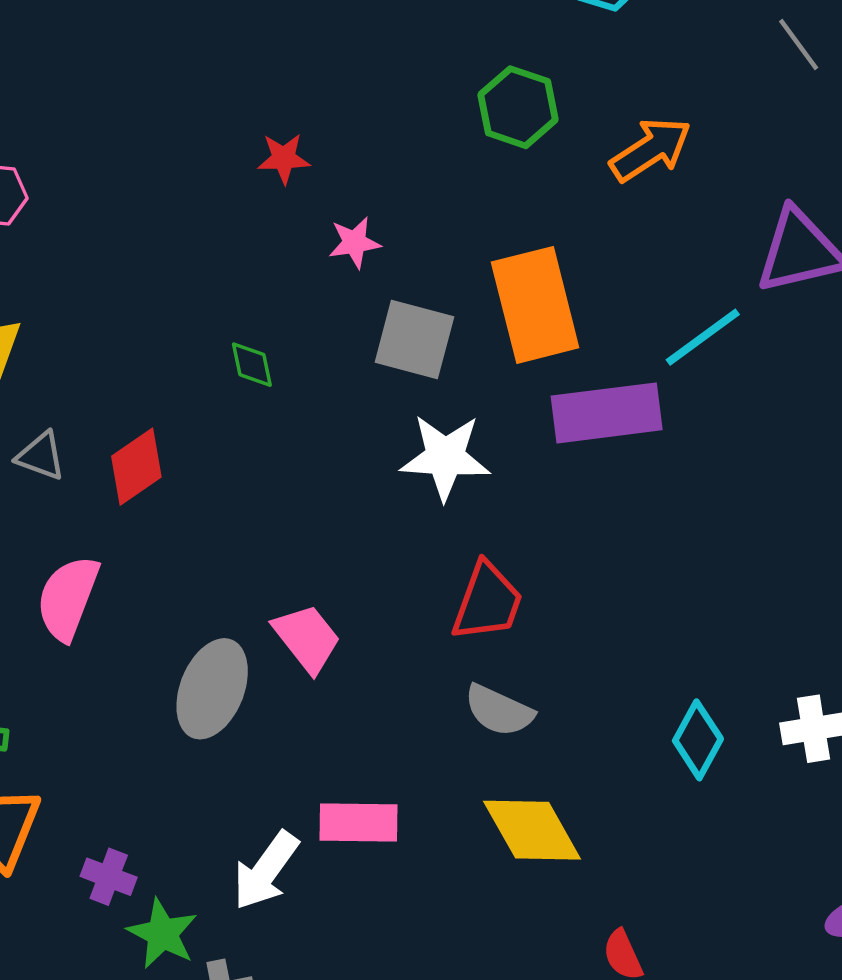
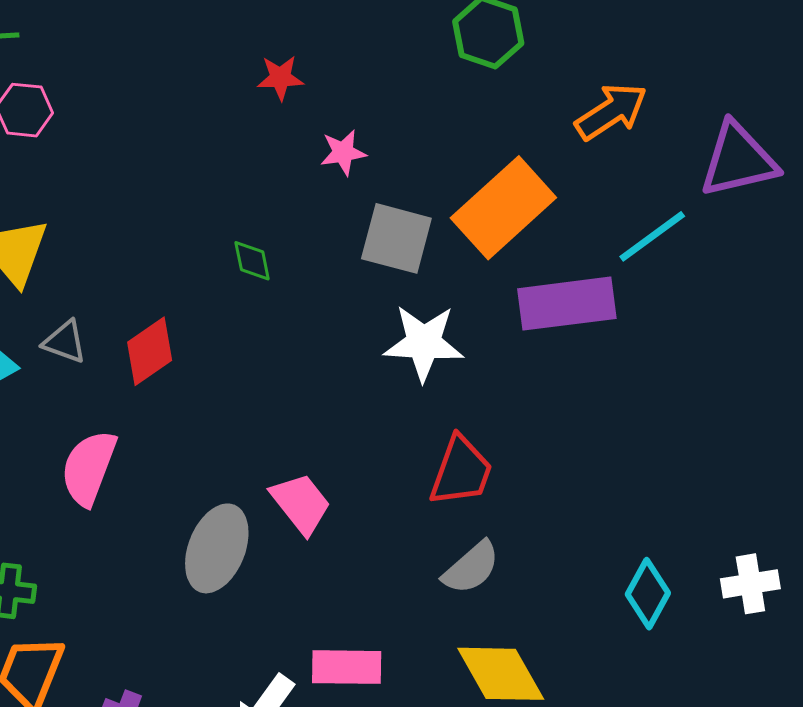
orange arrow: (651, 150) -> (611, 112), moved
orange rectangle: (535, 305) -> (503, 208), turned 62
gray semicircle: (499, 710) -> (471, 568), turned -66

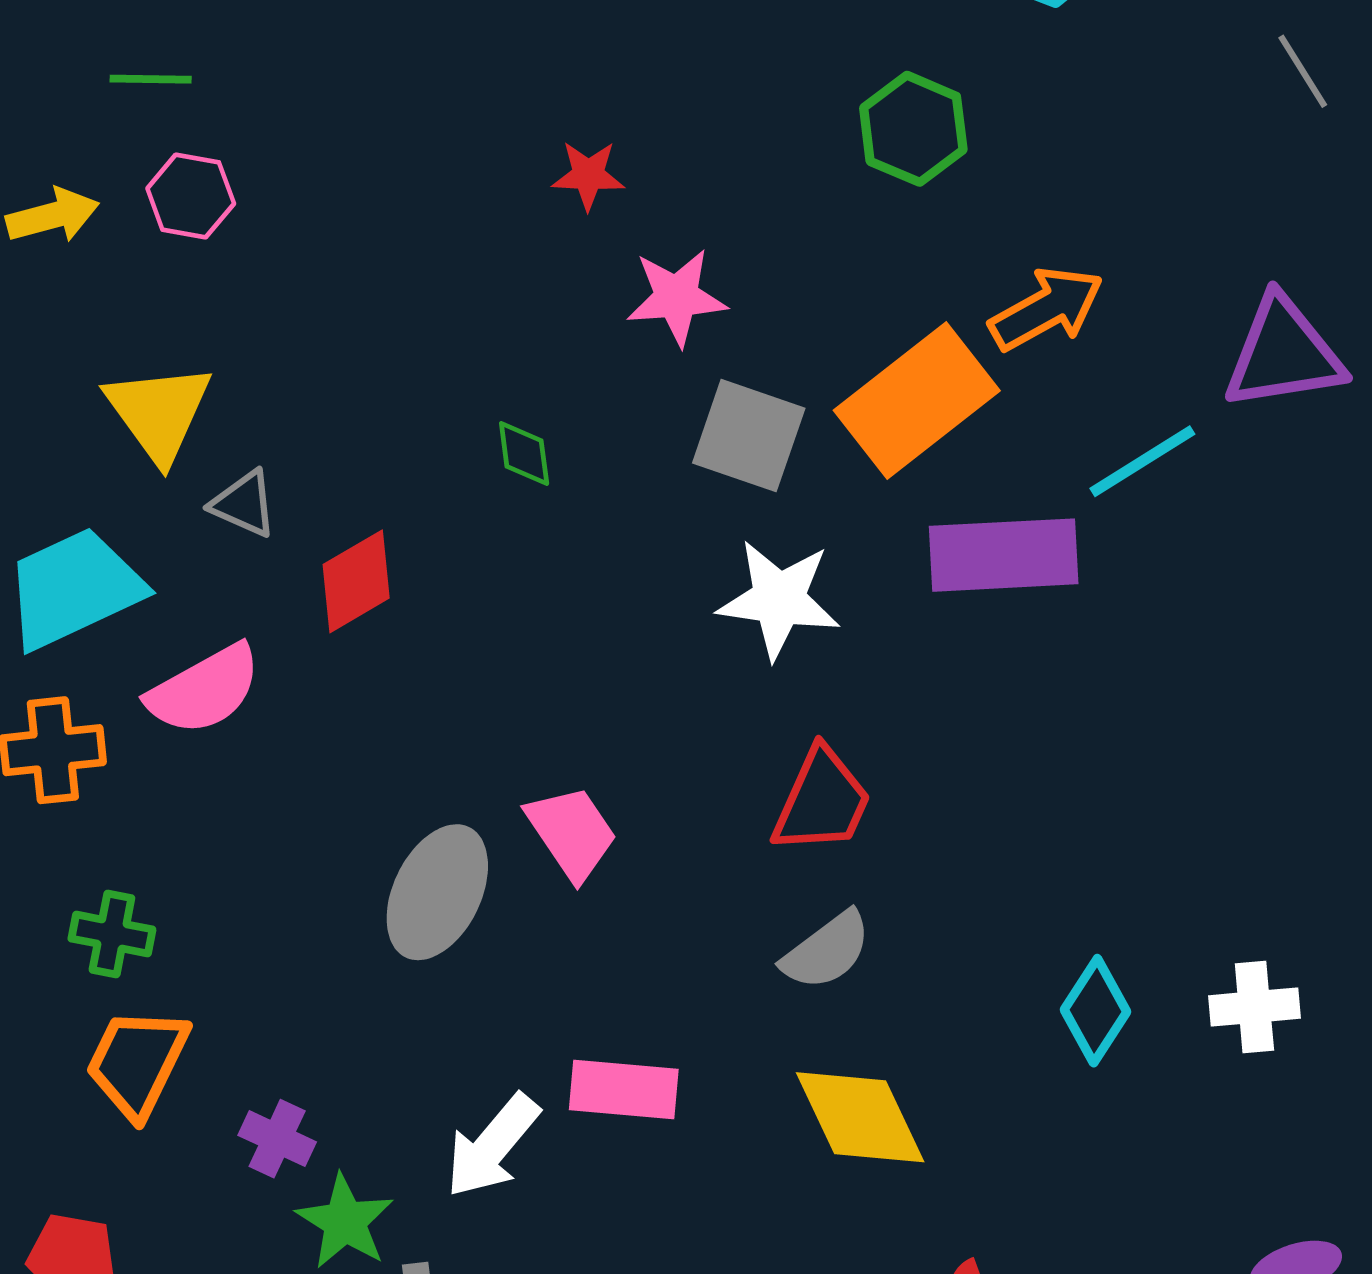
orange arrow: (611, 112) -> (1046, 309), moved
pink star: (343, 152) -> (677, 297), size x1.4
gray triangle: (65, 342) -> (244, 504), moved
pink semicircle: (89, 468) -> (204, 690), moved, turned -144

